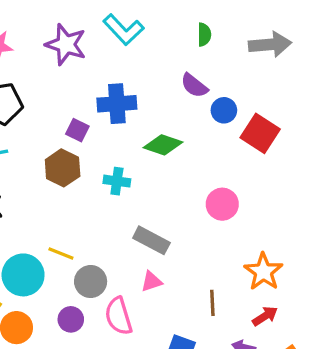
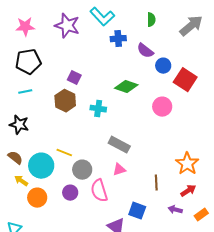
gray arrow: (270, 44) -> (191, 26), turned -35
blue cross: (117, 104) -> (118, 39), moved, size x0.7
pink circle: (222, 204) -> (162, 107), moved

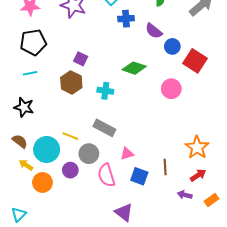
gray rectangle: (119, 145) -> (104, 128), moved
purple circle: (70, 193) -> (70, 170), moved
blue square: (137, 211) -> (139, 176), moved

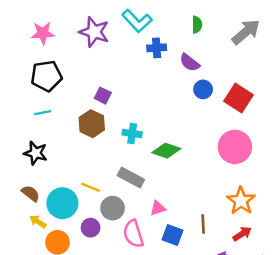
blue circle: (172, 46) -> (203, 89), moved
green diamond: (134, 68) -> (166, 151), moved
pink circle: (171, 89) -> (235, 147), moved, size x1.4

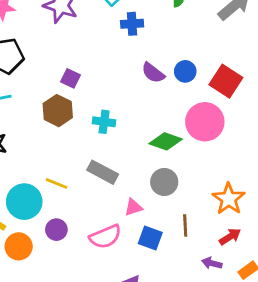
purple semicircle: (190, 63) -> (153, 73), moved
pink circle: (235, 147) -> (205, 122), moved
green diamond: (166, 151) -> (166, 141), moved
gray circle: (113, 208) -> (164, 182), moved
pink semicircle: (133, 234) -> (105, 237), turned -96

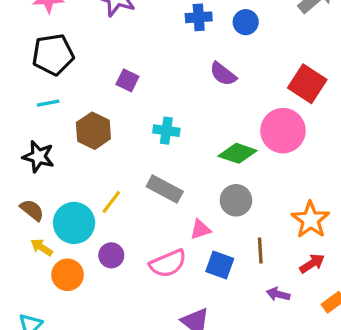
blue circle: (185, 71) -> (246, 22), moved
brown hexagon: (58, 111) -> (93, 131), moved
yellow line: (56, 183) -> (111, 202), turned -75
purple arrow: (212, 263) -> (278, 294), moved

